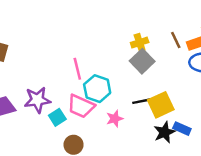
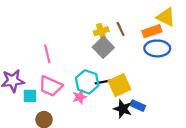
brown line: (176, 40) -> (121, 29), moved
cyan hexagon: (97, 89) -> (87, 82), moved
cyan square: (57, 117) -> (30, 96), turned 32
black star: (165, 132) -> (123, 109), turned -30

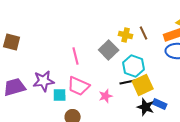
yellow cross: (101, 31) -> (126, 35), turned 32
gray square: (103, 47) -> (109, 50), moved
cyan hexagon: (87, 82) -> (134, 66), moved

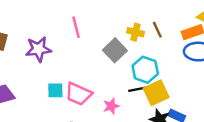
pink line: (76, 56) -> (76, 27), moved
purple star: (44, 81) -> (38, 49), moved
cyan square: (60, 95) -> (55, 90), moved

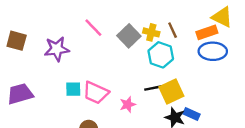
pink line: (76, 27) -> (93, 28), turned -30
gray square: (115, 50) -> (129, 36), moved
cyan hexagon: (145, 70) -> (161, 55), moved

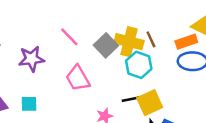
yellow cross: (151, 32) -> (129, 42), size x1.6
cyan square: (73, 89) -> (29, 104), moved
pink trapezoid: (96, 93) -> (78, 78), moved, turned 36

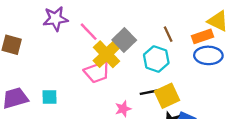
yellow cross: (129, 42) -> (106, 54), moved, turned 32
purple star: (31, 59) -> (55, 19), moved
pink trapezoid: (78, 78) -> (97, 72), turned -80

